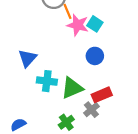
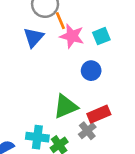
cyan square: (95, 24) -> (101, 36), moved, turned 35
blue triangle: (27, 58) -> (34, 37), moved
cyan cross: (47, 81) -> (37, 137), moved

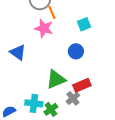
pink star: (72, 36) -> (44, 28), moved
blue triangle: (34, 37) -> (18, 52), moved, turned -36

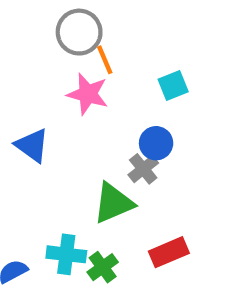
red rectangle: (82, 85) -> (169, 252), moved
gray cross: (73, 98) -> (143, 169), moved

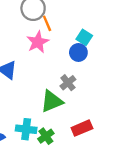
cyan square: (173, 85) -> (84, 37), turned -35
pink star: (88, 94) -> (38, 42), turned 30
blue circle: (156, 143) -> (78, 52), moved

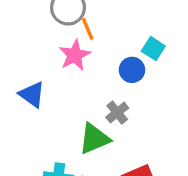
cyan square: (84, 37) -> (153, 49), moved

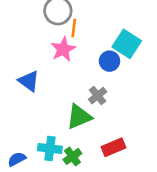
orange line: (88, 29) -> (74, 28), turned 30
cyan square: (153, 49) -> (127, 44), size x1.5

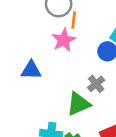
blue triangle: (29, 81) -> (31, 70), turned -35

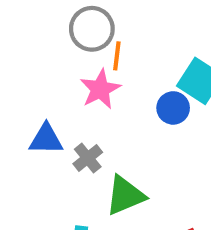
gray cross: (96, 84) -> (88, 158), moved

